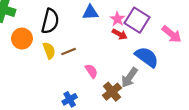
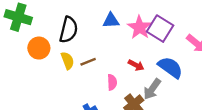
pink star: (117, 19) -> (139, 27), size x1.5
red arrow: (120, 34) -> (136, 65), moved
pink semicircle: (91, 71) -> (112, 82), turned 32

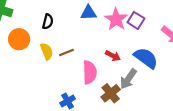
purple square: (160, 29) -> (136, 20), size x0.7
black semicircle: (69, 30) -> (48, 22), size x0.6
pink semicircle: (112, 82) -> (90, 72), size x1.5

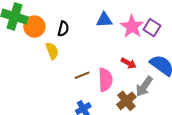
orange circle: (19, 39) -> (34, 27), moved
yellow semicircle: (47, 51) -> (52, 51), moved
brown line: (66, 52) -> (82, 75), moved

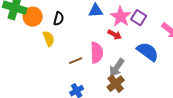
red arrow: (129, 63) -> (115, 35), moved
pink semicircle: (105, 80) -> (97, 53), moved
gray arrow: (144, 86) -> (117, 68), moved

